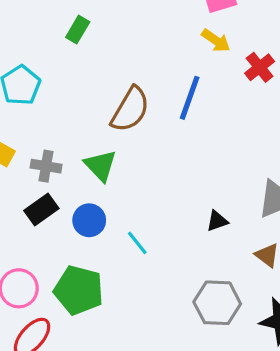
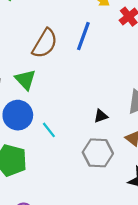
blue circle: (89, 220) -> (18, 115), size x1.4
gray hexagon: (217, 303) -> (98, 153), moved

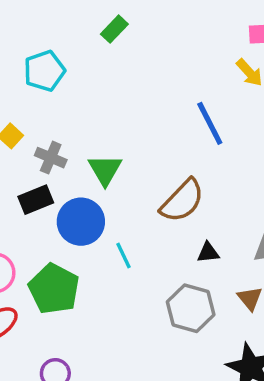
blue line: (83, 36) -> (210, 123), turned -60
brown semicircle: (45, 43) -> (182, 201), moved

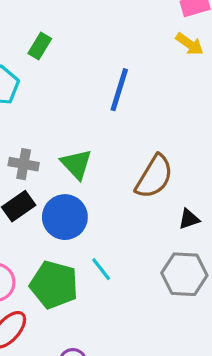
green rectangle: (114, 29) -> (40, 46), moved
blue line: (210, 123) -> (119, 90), moved, turned 57
cyan line: (123, 256) -> (101, 269), moved

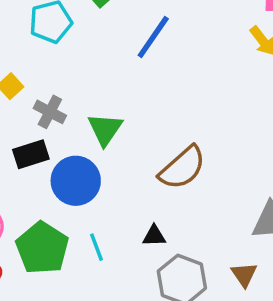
blue line: (119, 90) -> (153, 37), moved
black triangle: (189, 219) -> (154, 236), moved

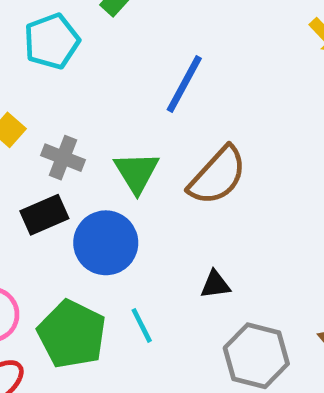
blue line: (153, 37) -> (184, 84), moved
brown semicircle: (182, 168) -> (217, 176), moved
black triangle: (154, 236) -> (215, 284), moved

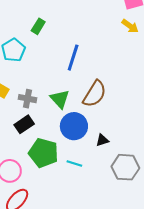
blue circle: (106, 243) -> (74, 126), moved
cyan line: (142, 325) -> (74, 164), turned -35
green pentagon: (72, 334) -> (43, 153), moved

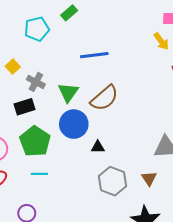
blue line: (73, 58) -> (94, 55), turned 48
cyan line: (74, 164) -> (39, 174), moved, turned -35

